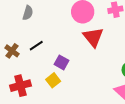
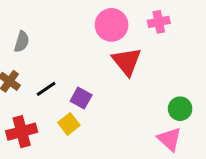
gray semicircle: (28, 13) -> (22, 42), moved
black line: (36, 46) -> (46, 89), moved

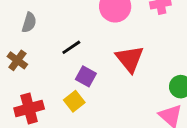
red triangle: (127, 61) -> (130, 59), moved
black line: (46, 89) -> (71, 47), moved

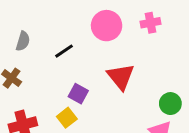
black line: (71, 47) -> (64, 51), moved

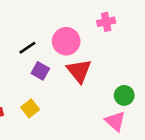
pink circle: (107, 26) -> (66, 41), moved
purple square: (78, 94) -> (40, 71), moved

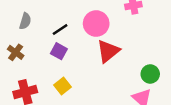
purple square: (40, 71) -> (59, 51), moved
red triangle: (79, 71) -> (108, 51), turned 30

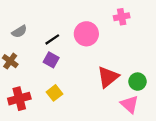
gray semicircle: (25, 21) -> (19, 32), turned 42
red triangle: (108, 51) -> (108, 77), moved

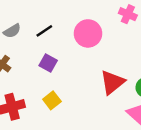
pink cross: (122, 17) -> (128, 14), turned 35
black line: (52, 39) -> (44, 31), moved

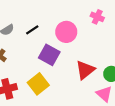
purple square: (48, 63) -> (49, 55), moved, size x1.5
yellow square: (52, 100) -> (38, 84), size x1.5

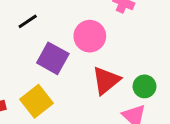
pink circle: (66, 32) -> (90, 36), moved

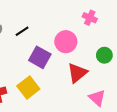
green circle: (144, 86) -> (104, 55), moved

